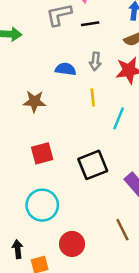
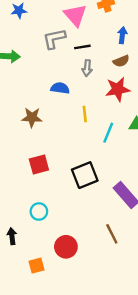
gray arrow: (95, 61) -> (87, 68), moved
cyan circle: (42, 205) -> (39, 212), size x0.6
black arrow: (18, 249) -> (12, 236), moved

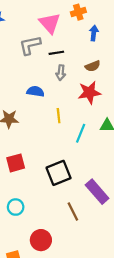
blue arrow: (122, 35) -> (94, 33), moved
brown line: (112, 234) -> (73, 211), moved

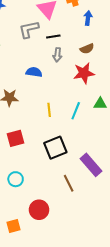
yellow line: (59, 116) -> (49, 110), moved

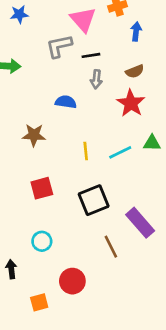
red star: (84, 73) -> (131, 103), turned -30
cyan line: (76, 111) -> (120, 152), turned 42

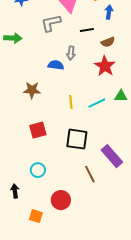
black line: (91, 55) -> (87, 30), moved
gray arrow: (96, 79) -> (71, 53), moved
black square: (94, 200) -> (77, 139), turned 30
orange square: (39, 302) -> (36, 216), turned 32

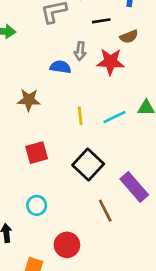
red star: (105, 66) -> (110, 62), moved, turned -30
black square: (77, 139) -> (88, 164), turned 35

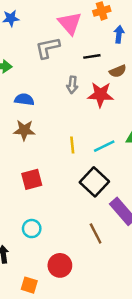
blue semicircle: (60, 67) -> (24, 99), moved
black square: (88, 164) -> (94, 182), moved

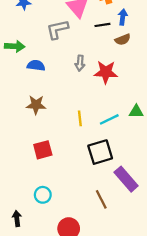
black line: (92, 56) -> (102, 25), moved
brown semicircle: (118, 71) -> (123, 40), moved
blue semicircle: (24, 99) -> (36, 65), moved
black square: (94, 182) -> (100, 152), turned 30

